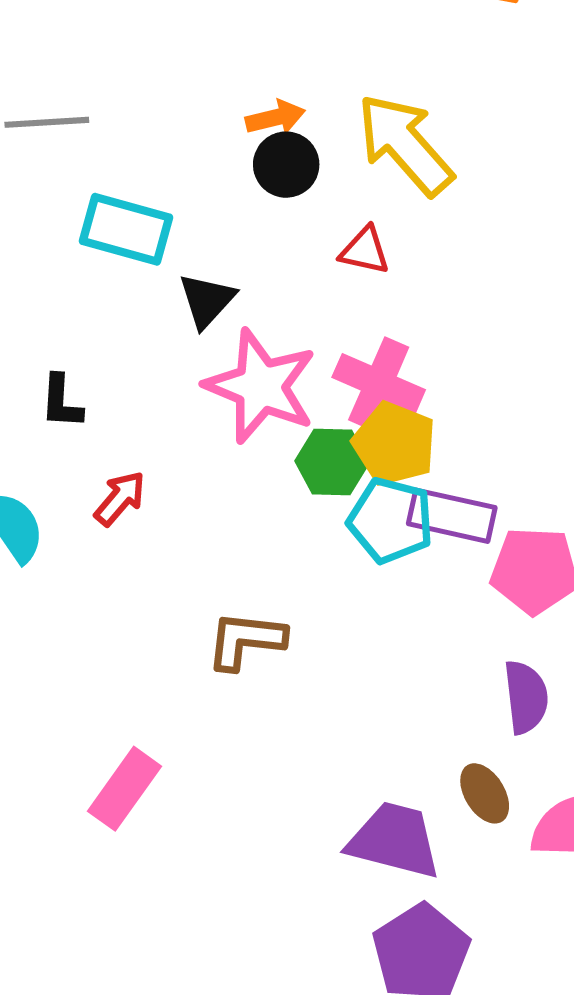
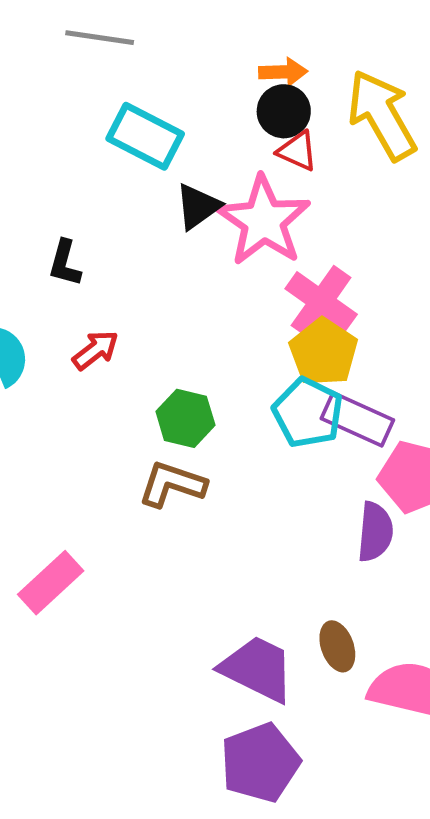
red triangle: (365, 251) -> (297, 151), moved
pink star: (261, 386) -> (264, 221), moved
green hexagon: (332, 462) -> (185, 418), moved
purple semicircle: (526, 697) -> (375, 532), moved

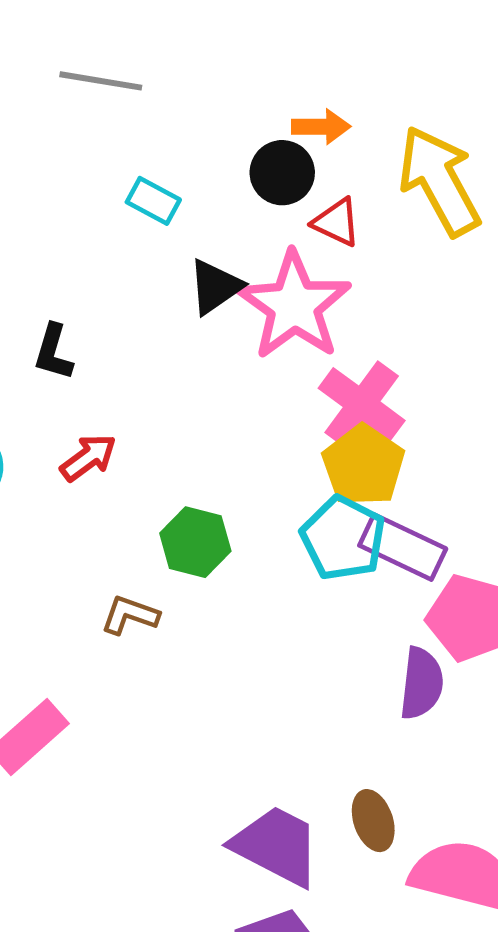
black circle: (284, 111) -> (282, 173), moved
cyan rectangle: (145, 136) -> (153, 201), size x0.6
brown L-shape: (172, 484) -> (130, 615), moved, size x0.7

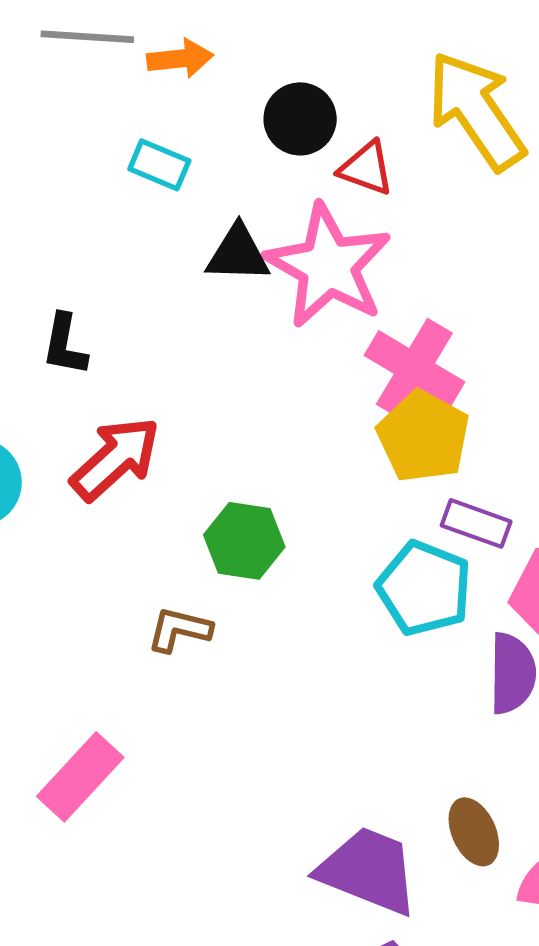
orange arrow: (321, 127) -> (180, 59), moved
black triangle: (215, 287) -> (238, 254), turned 42
red arrow: (88, 458) -> (115, 459), size x1.5
cyan pentagon: (343, 538) -> (424, 588), moved
purple rectangle: (403, 547) -> (476, 523), size x0.7

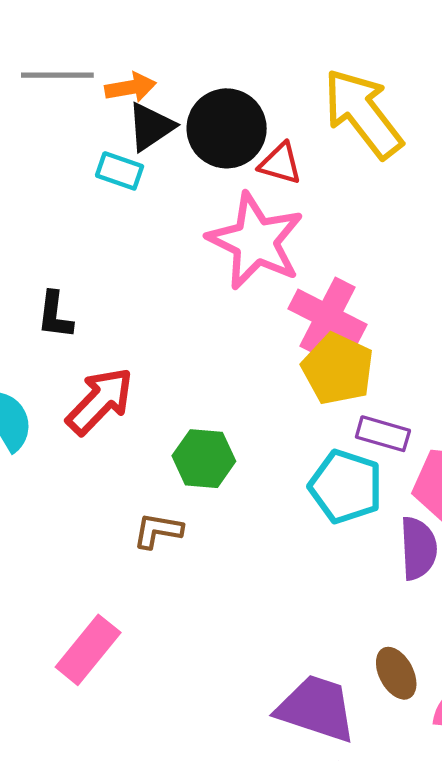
black circle: (300, 119) -> (227, 128), size x1.4
black triangle: (238, 254) -> (151, 127), moved, turned -32

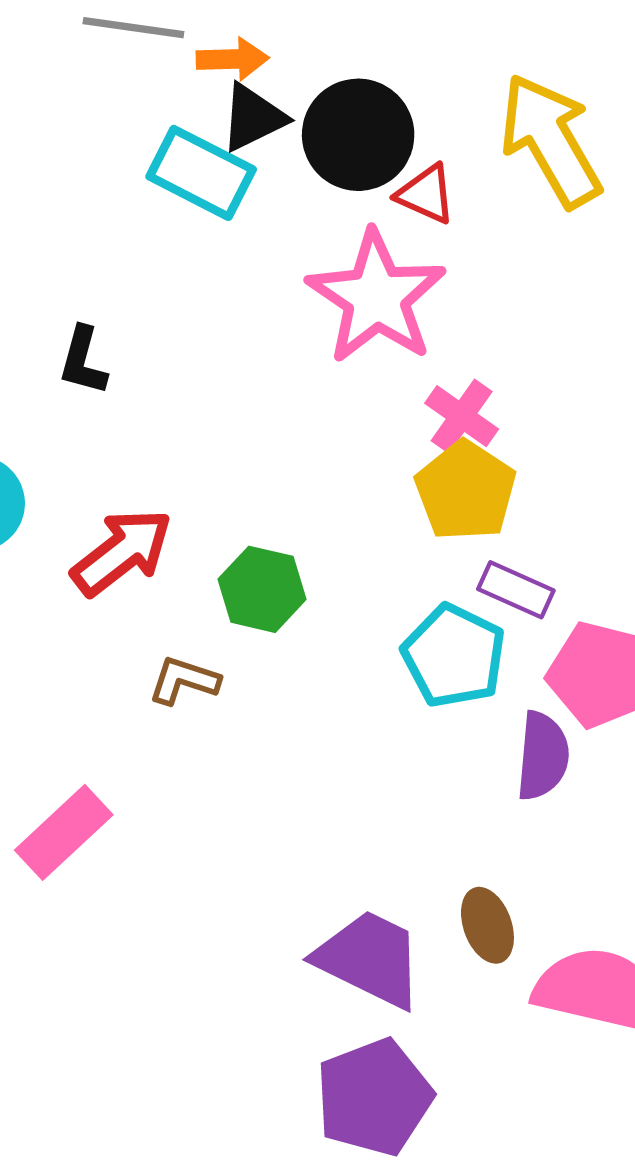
cyan rectangle: (120, 171) -> (201, 173), size x1.6
pink cross: (328, 317) -> (462, 416), size x0.7
red arrow: (100, 401) -> (122, 552), moved

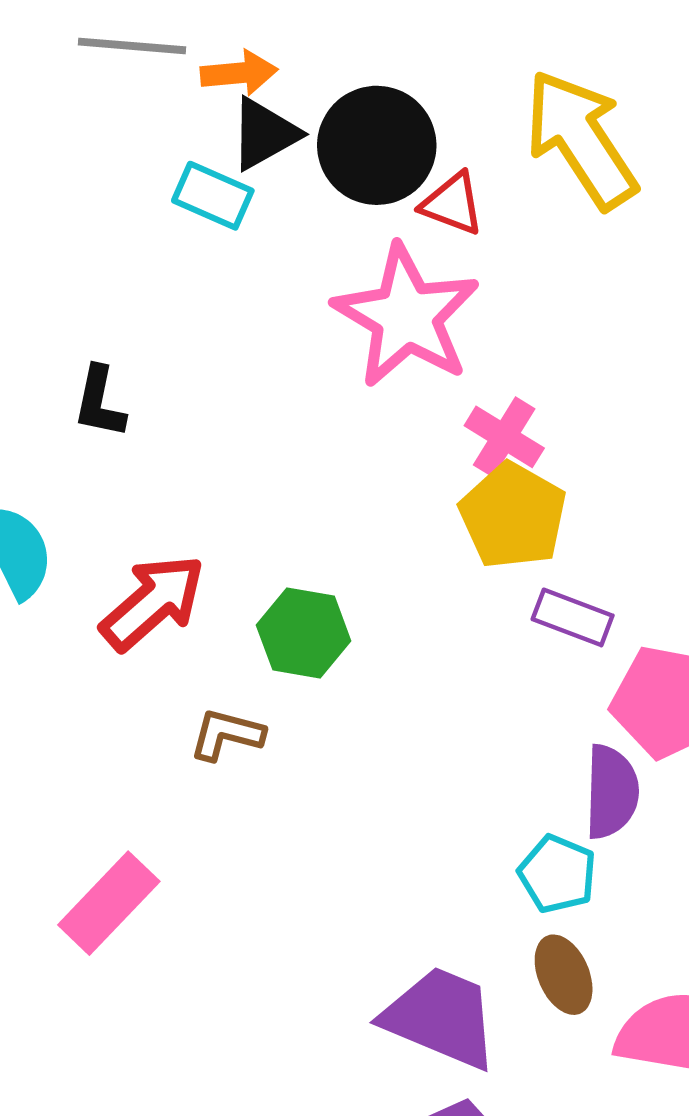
cyan rectangle: (201, 173) -> (213, 196), size x0.7
cyan pentagon: (454, 656) -> (557, 874), moved, size x0.7

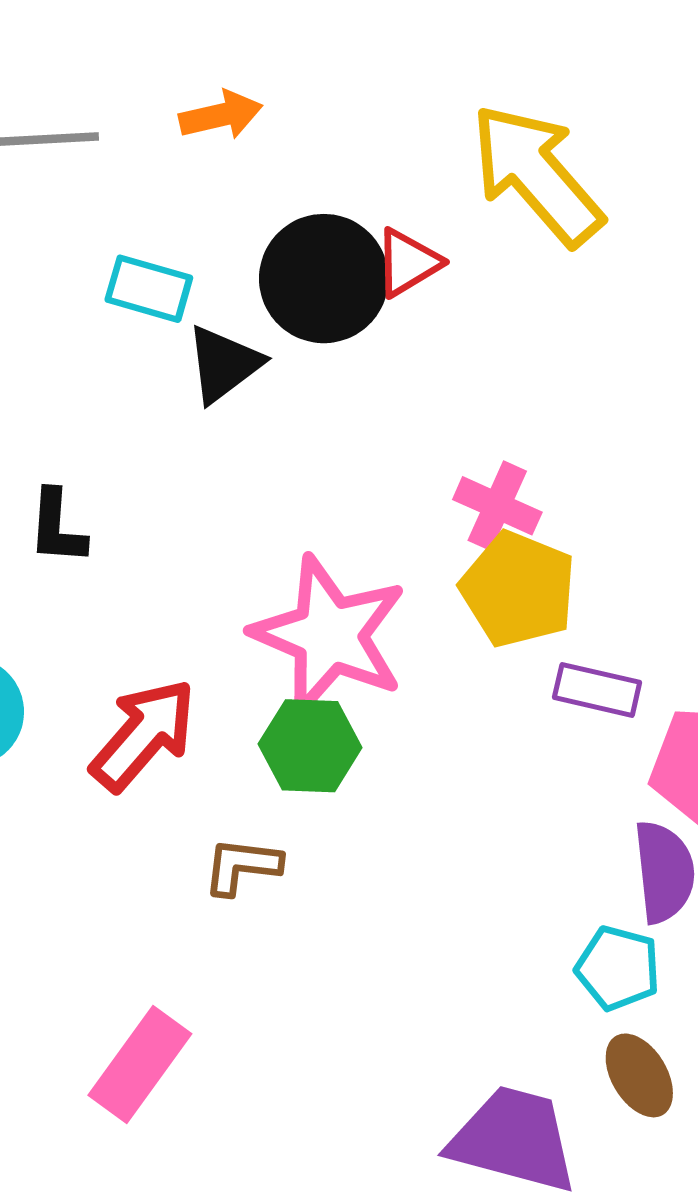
orange arrow: (239, 73) -> (221, 115), moved
black triangle: (264, 134) -> (224, 364), moved
black circle: (377, 145) -> (324, 279), moved
red triangle: (452, 204) -> (408, 263), turned -44
pink star: (406, 316) -> (329, 635), moved

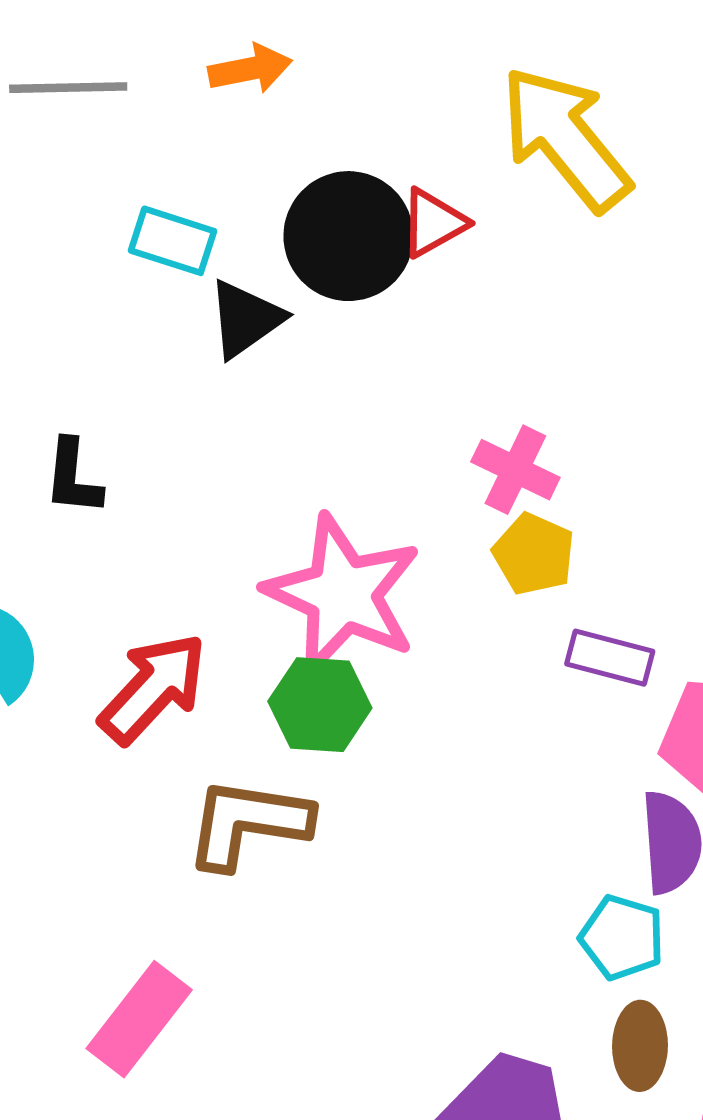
yellow pentagon: (518, 589) -> (534, 554), size x0.7
brown L-shape: (242, 866) -> (248, 823), size x1.6
brown ellipse: (639, 1075) -> (640, 1046), turned 30

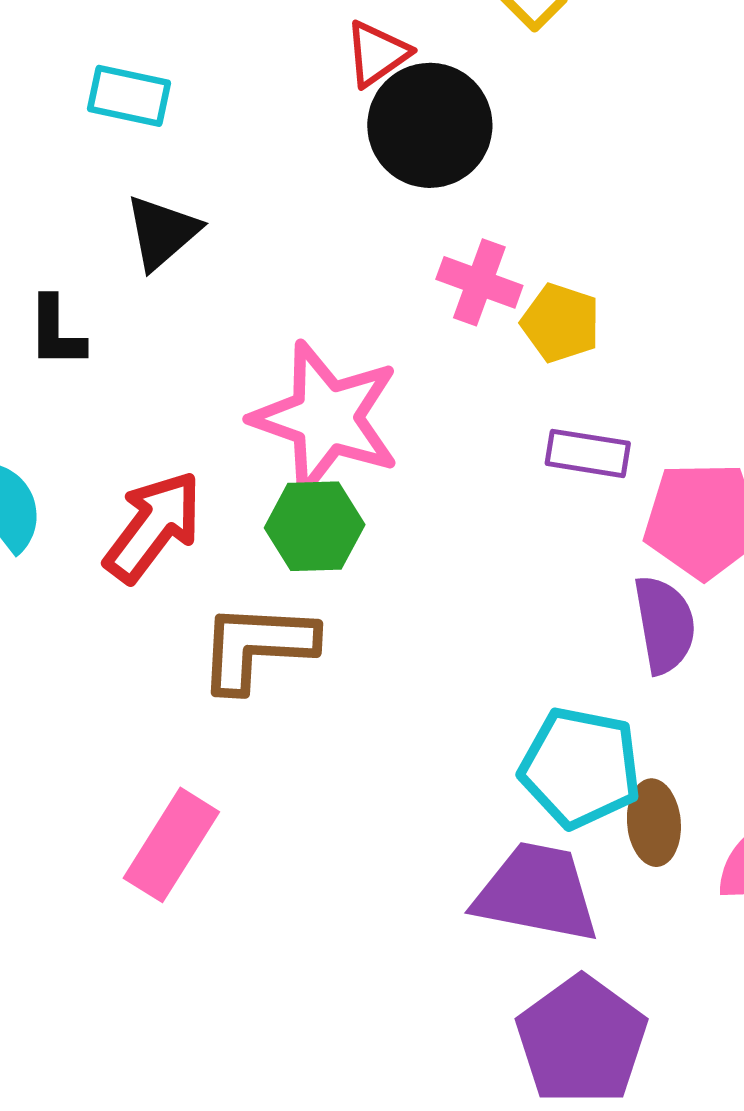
black circle: (348, 236) -> (430, 125), moved
black triangle: (245, 319) -> (162, 232), moved
yellow pentagon: (534, 554) -> (561, 323), moved
cyan pentagon: (622, 937) -> (580, 768), moved, size x1.5

